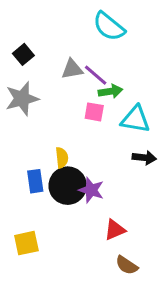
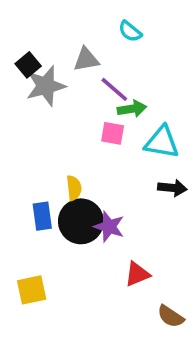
cyan semicircle: (109, 26) -> (130, 31), size x0.6
gray triangle: (72, 69) -> (86, 60), moved
gray star: (22, 99) -> (46, 86), moved
brown semicircle: (127, 265) -> (171, 316), moved

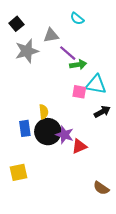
black square: (28, 65) -> (16, 24), moved
pink square: (113, 133) -> (79, 92), moved
black arrow: (172, 188) -> (102, 112), turned -35
red triangle: (137, 274) -> (79, 146), moved

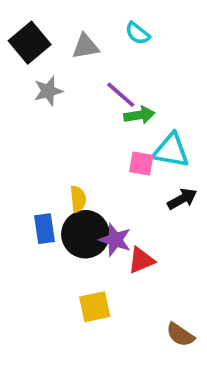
black square: (16, 24) -> (30, 43), size x1.5
gray triangle: (51, 35) -> (85, 46), moved
gray star: (27, 51) -> (48, 91), size x0.7
yellow square: (19, 172) -> (95, 307), moved

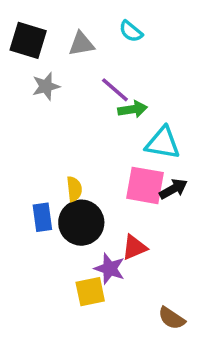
black square: (30, 43) -> (28, 40), turned -33
pink square: (141, 164) -> (145, 185), moved, size x1.6
purple star: (115, 240) -> (110, 269), moved

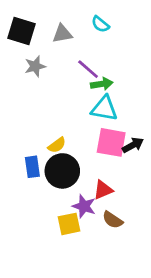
cyan triangle: (163, 143) -> (104, 108), moved
yellow semicircle: (74, 189) -> (57, 145), turned 60
brown semicircle: (172, 318) -> (113, 220), moved

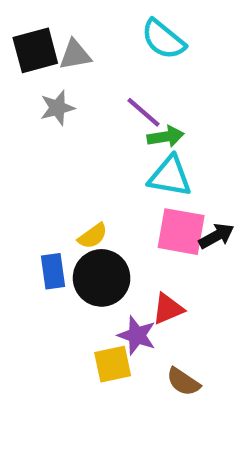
cyan semicircle: (100, 24) -> (163, 39), size x1.5
black square: (22, 31) -> (35, 50), turned -32
gray triangle: (62, 34) -> (75, 55), moved
brown semicircle: (113, 220) -> (183, 382), moved

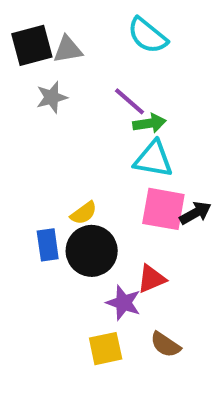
yellow square: (113, 364) -> (106, 349), moved

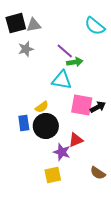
cyan semicircle: (147, 35) -> (95, 26), moved
cyan triangle: (153, 159) -> (62, 80), moved
brown semicircle: (165, 345) -> (98, 173), moved

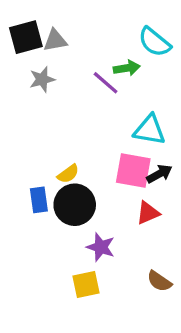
green arrow: (75, 62) -> (127, 68), moved
cyan triangle: (62, 80) -> (150, 130), moved
red triangle: (76, 140) -> (148, 213), moved

